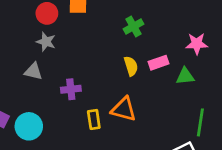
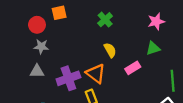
pink rectangle: (159, 63) -> (133, 68), moved
purple cross: (71, 89) -> (68, 78), size x1.5
orange triangle: (124, 109) -> (96, 74), moved, turned 35

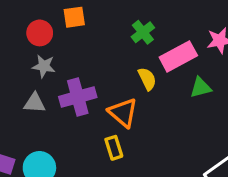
green triangle: (153, 48) -> (201, 88), moved
pink rectangle: (133, 68) -> (178, 56), moved, size x1.5
purple cross: (68, 78) -> (78, 97), moved

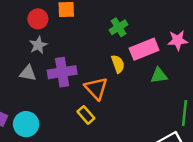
gray star: (44, 66) -> (38, 45), turned 30
yellow rectangle: (114, 148) -> (86, 115), turned -30

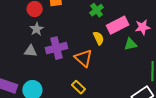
pink star: (178, 40) -> (143, 27), moved
yellow rectangle: (86, 115) -> (78, 87), moved

